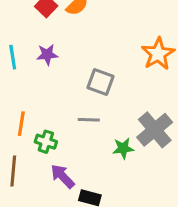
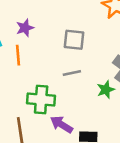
orange line: (21, 124) -> (18, 55), moved
green cross: (46, 142) -> (41, 100), size x1.5

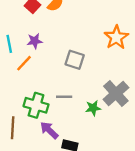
orange line: (18, 55) -> (24, 63), turned 36
gray line: (72, 73) -> (64, 97), moved

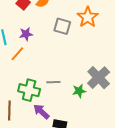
orange star: (116, 37) -> (88, 17), moved
gray square: (75, 60) -> (62, 26), moved

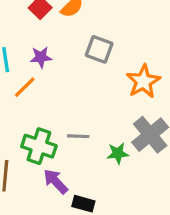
orange star: (88, 17) -> (143, 81), moved

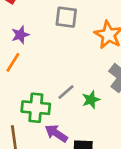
gray line: (78, 136) -> (66, 92), turned -30
green star: (118, 153) -> (91, 100), moved

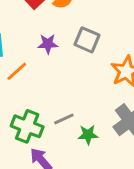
purple star: (20, 35) -> (48, 44), moved

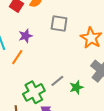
purple star: (48, 44) -> (26, 36), moved
green cross: (27, 126) -> (34, 92), turned -35

